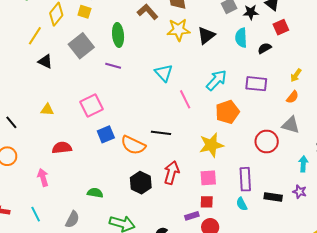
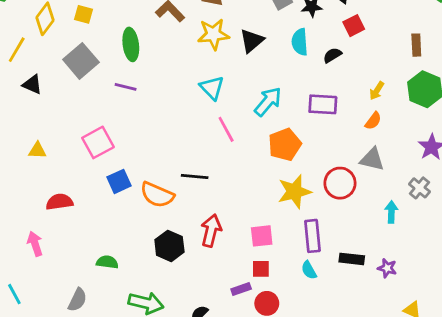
cyan triangle: (164, 73) -> (212, 88), moved
yellow star: (211, 145) -> (294, 192), moved
purple star: (300, 192) -> (387, 268), moved
cyan line: (36, 214) -> (14, 294), moved

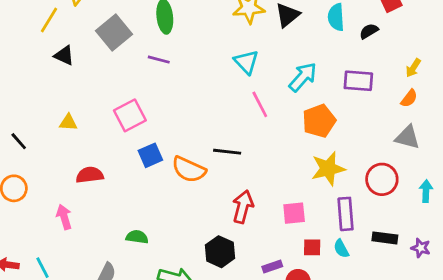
red circle: (340, 183) -> (382, 179), moved
black hexagon: (169, 246) -> (220, 252), moved
red square: (261, 269) -> (312, 247), moved

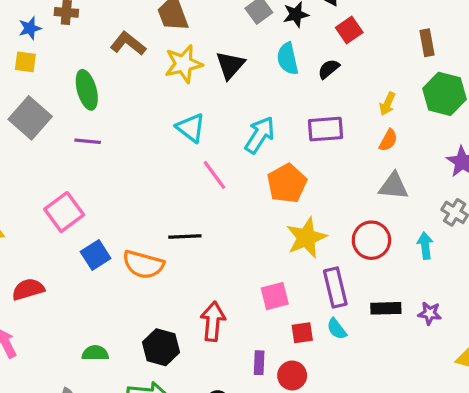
red arrow: (243, 207) -> (213, 321), moved
black hexagon: (220, 252) -> (161, 347), moved
purple rectangle: (272, 266) -> (259, 363), turned -60

